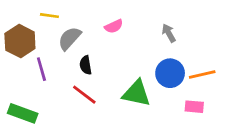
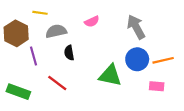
gray arrow: (169, 33) -> (136, 27), size x1.6
gray semicircle: (70, 38) -> (56, 31), turned 36
red line: (84, 95) -> (57, 83), moved

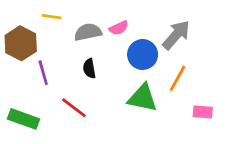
gray arrow: (136, 27) -> (176, 35), turned 70
gray semicircle: (56, 31) -> (88, 32), moved
blue circle: (137, 59) -> (143, 54), moved
orange line: (163, 60) -> (178, 78), moved, turned -48

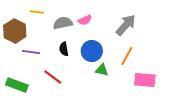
blue circle: (143, 54) -> (92, 51), moved
purple line: (43, 73) -> (31, 52), turned -66
green triangle: (143, 98) -> (102, 70), size x0.6
pink rectangle: (203, 112) -> (145, 80), size x1.5

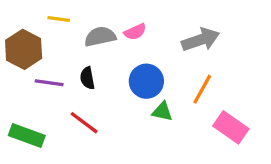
gray arrow: (126, 25) -> (201, 40), turned 30
black semicircle: (64, 49) -> (87, 78), moved
pink rectangle: (145, 80) -> (231, 127), turned 30

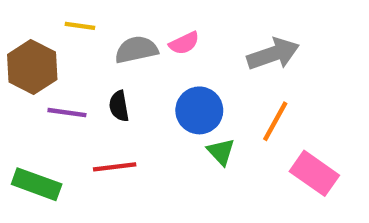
green triangle: (162, 112) -> (221, 152), turned 35
red line: (84, 123) -> (115, 167), turned -44

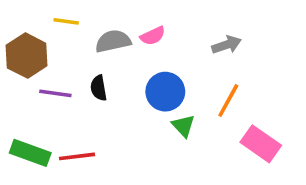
gray arrow: (273, 54) -> (227, 45), size x0.7
red line: (115, 167) -> (77, 156), moved

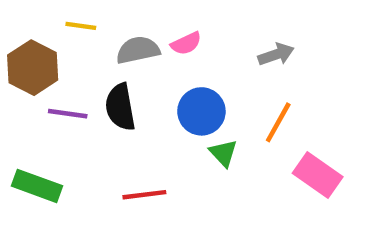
black semicircle: (99, 88) -> (120, 107), size x1.5
red line: (77, 156) -> (144, 195), moved

